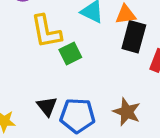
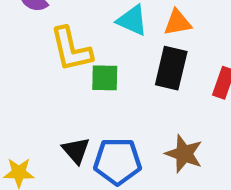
black rectangle: (134, 37) -> (171, 68), moved
green square: (70, 54) -> (105, 78), turned 30

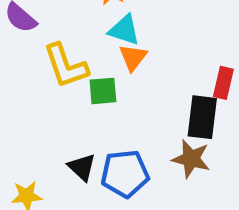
orange triangle: (178, 23) -> (133, 57), moved, turned -36
black rectangle: (171, 68) -> (202, 117), moved

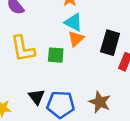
yellow L-shape: (66, 66) -> (23, 49), moved
black rectangle: (202, 117) -> (110, 43), moved

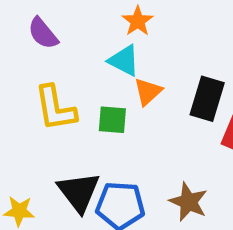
cyan triangle: (73, 22) -> (124, 61), moved
black triangle: (37, 97) -> (79, 192), size x1.5

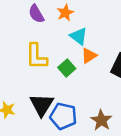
orange star: (138, 21) -> (65, 13), moved
green square: (112, 120) -> (67, 68), turned 35

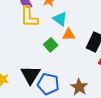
yellow L-shape: (36, 56) -> (29, 17), moved
orange triangle: (89, 56) -> (69, 35), turned 32

